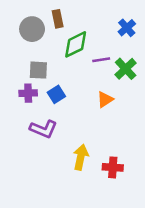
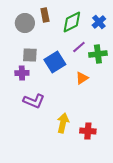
green diamond: (76, 44) -> (72, 22), moved
purple line: (101, 60) -> (79, 47), turned -32
green cross: (126, 69) -> (98, 54), turned 36
blue square: (56, 94) -> (55, 62), moved, size x1.5

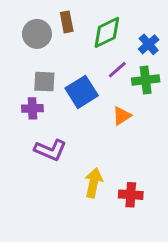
blue cross: (99, 22) -> (149, 44), moved

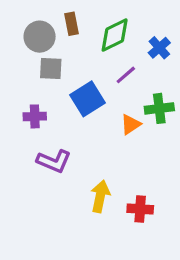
green cross: (146, 80) -> (159, 108), moved
gray square: (44, 82) -> (51, 69), moved

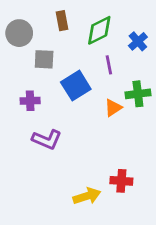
gray circle: (40, 37) -> (19, 33), moved
purple line: (126, 75) -> (109, 65), turned -60
yellow arrow: (100, 196) -> (87, 196), moved, turned 60

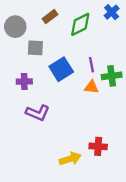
brown rectangle: (62, 21) -> (50, 17), turned 64
blue cross: (138, 41) -> (112, 12), moved
purple line: (109, 65) -> (91, 65), moved
orange triangle: (113, 108) -> (91, 87), turned 40

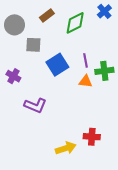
purple cross: (24, 81) -> (13, 76), moved, turned 32

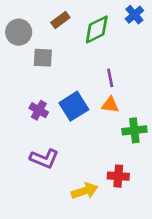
blue square: (57, 65) -> (74, 106), moved
green cross: (104, 71) -> (134, 130), moved
purple cross: (13, 76) -> (39, 110), moved
purple L-shape: (35, 105) -> (44, 159), moved

